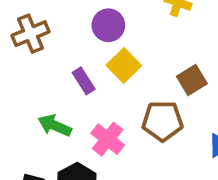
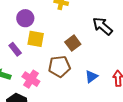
yellow square: (124, 65) -> (36, 39), turned -30

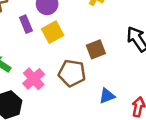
yellow square: (36, 39) -> (53, 32), turned 36
purple rectangle: (15, 49) -> (26, 24), moved

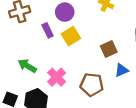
brown pentagon: (72, 73) -> (92, 85), moved
blue triangle: (107, 96) -> (122, 70), moved

